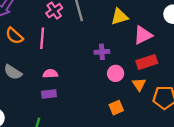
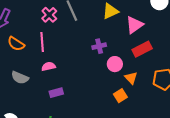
pink semicircle: (50, 74) -> (49, 66), moved
orange triangle: (139, 84) -> (131, 78), moved

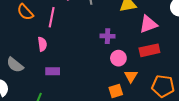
pink semicircle: (49, 66) -> (42, 44), moved, turned 80
gray semicircle: (20, 78) -> (15, 65), moved

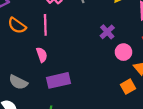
purple cross: (108, 36) -> (107, 32), turned -32
purple rectangle: (53, 71) -> (59, 80), size x1.5

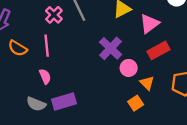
purple cross: (107, 32) -> (111, 48), size x1.5
gray semicircle: (18, 82) -> (36, 104), moved

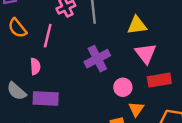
pink triangle: (149, 24) -> (146, 53), moved, turned -50
purple cross: (111, 48) -> (97, 59), moved

